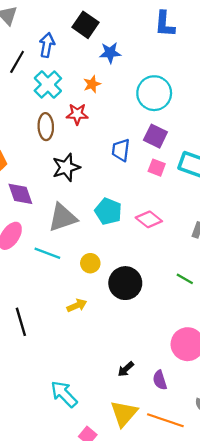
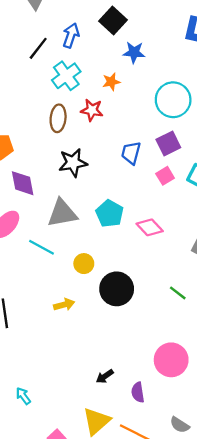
purple square: (155, 136) -> (168, 144), turned 30
pink square: (157, 168) -> (165, 176), turned 30
cyan arrow: (64, 394) -> (23, 396), moved, size x0.6

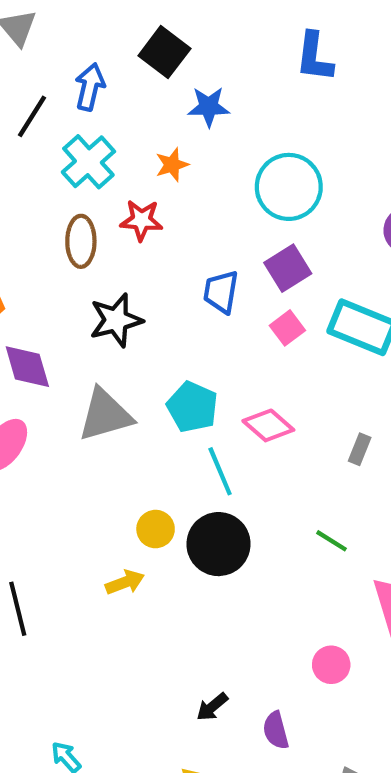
cyan line: (42, 247) -> (220, 471), moved, turned 44
yellow circle: (84, 264) -> (156, 529), moved
pink circle: (171, 360) -> (331, 665), size x0.6

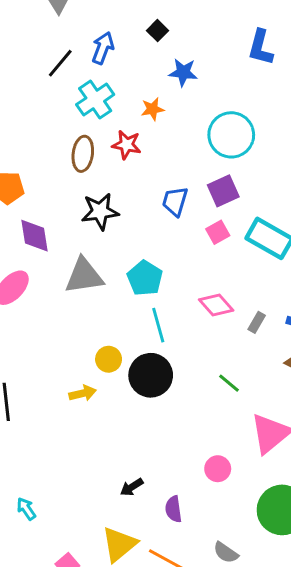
black square: (164, 52) -> (157, 31), size x0.6
pink diamond: (268, 425) -> (216, 305), moved

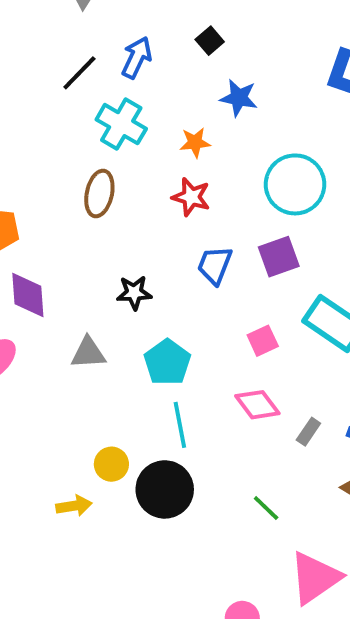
cyan cross: (95, 100) -> (121, 124), turned -30
red star: (127, 145) -> (191, 197), moved
black star: (100, 211) -> (134, 293), moved, size x0.7
pink square: (218, 232) -> (263, 341), moved
gray triangle: (84, 276) -> (88, 353), size x0.7

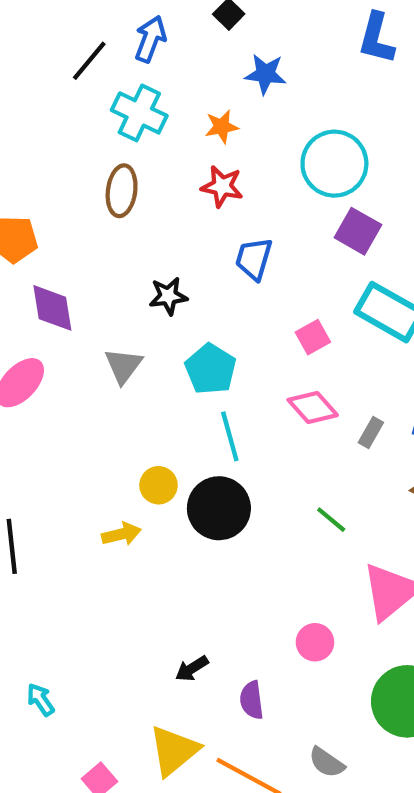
purple square: (279, 257) -> (358, 231), moved, turned -36
gray triangle: (88, 353) -> (123, 366), turned -45

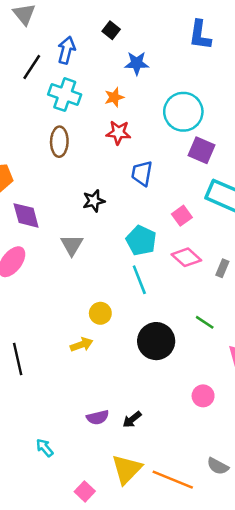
cyan pentagon: (211, 369) -> (141, 240), moved
black circle: (219, 508) -> (156, 341), moved
purple semicircle: (252, 700) -> (98, 417), moved, turned -90

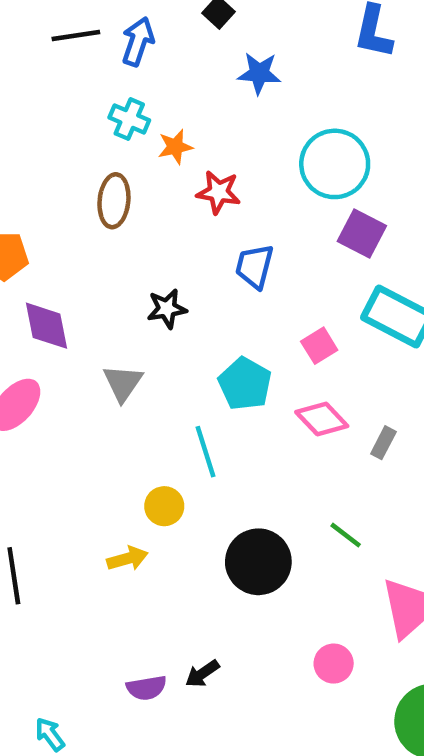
black line: (32, 67) -> (76, 35), moved, turned 44
cyan cross: (65, 95) -> (129, 119), size x0.7
orange star: (114, 97) -> (175, 147), moved
cyan line: (139, 280) -> (206, 452), moved
black arrow: (132, 419) -> (202, 674), moved

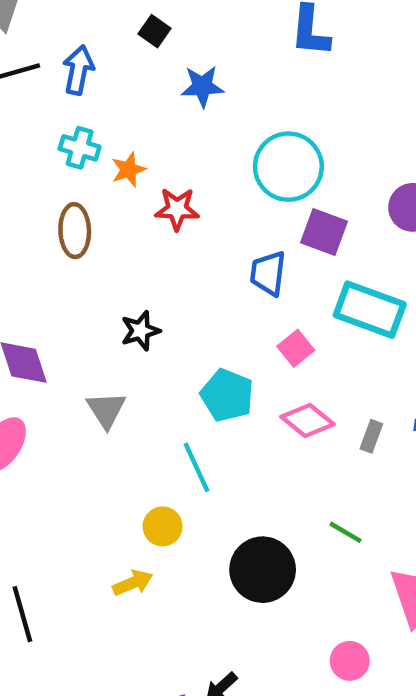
blue trapezoid: (254, 266) -> (268, 273), moved

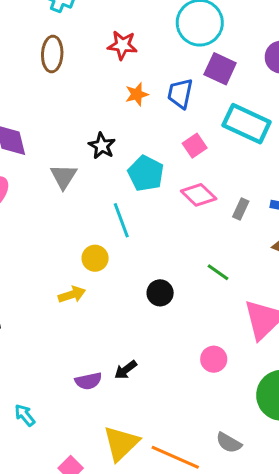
orange star: (129, 170) -> (137, 94), moved
black star: (140, 331) -> (102, 146), moved, turned -30
black circle: (263, 570) -> (160, 293), size x0.6

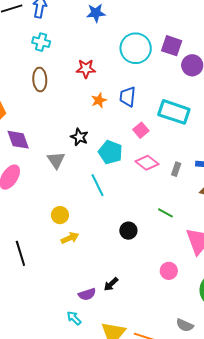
purple square: (220, 69) -> (172, 46), moved
yellow circle: (95, 258) -> (60, 215), moved
cyan arrow: (25, 415) -> (74, 318), moved

